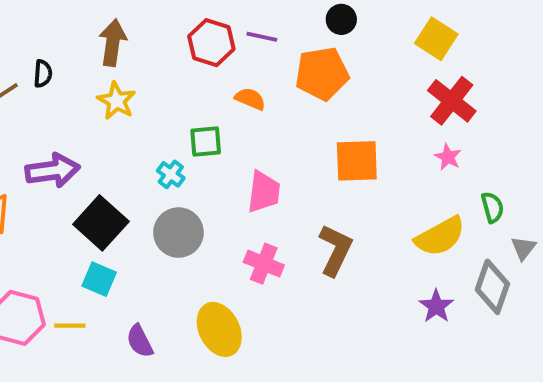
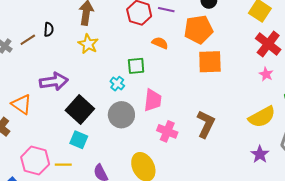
orange square: (357, 161) -> (210, 62), moved
pink trapezoid: (264, 192) -> (153, 100), moved

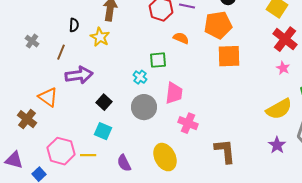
brown line: (28, 40) -> (61, 52), moved, turned -35
yellow star: (88, 44) -> (100, 37), moved
black square: (80, 110) -> (104, 102), size x0.6
brown L-shape: (206, 124) -> (225, 151), moved, turned -32

